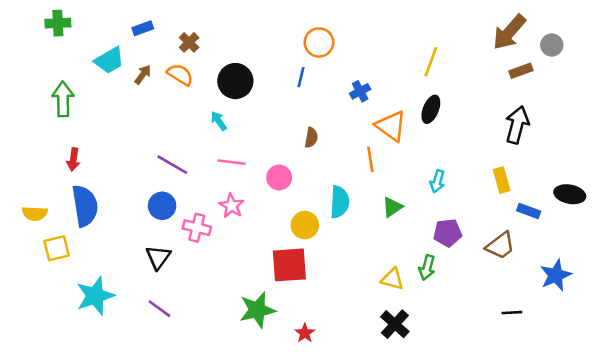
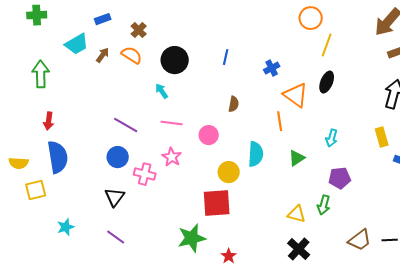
orange circle: (319, 42) -> (311, 18), moved
brown trapezoid: (500, 246) -> (360, 240), moved
cyan star: (95, 296) -> (66, 227), size x0.6

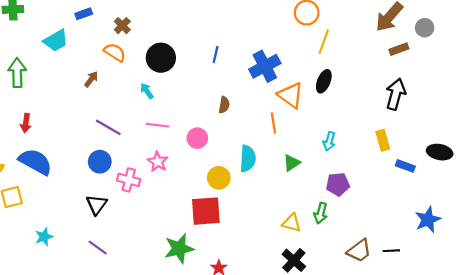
brown arrow: (103, 55) -> (91, 79), moved
blue cross: (272, 68) -> (265, 66), size x1.8
blue semicircle: (58, 157) -> (35, 162), turned -52

